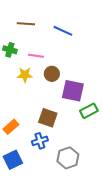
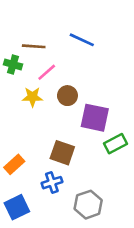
brown line: (26, 24) -> (34, 46), moved
pink line: (36, 56) -> (47, 72), turned -49

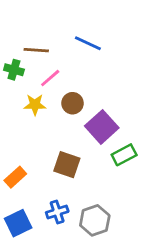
purple square: (95, 118) -> (102, 127), turned 36
blue cross: (52, 183) -> (57, 212), moved

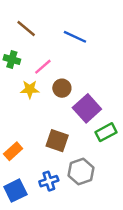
brown line: (36, 50) -> (26, 29), moved, turned 36
gray hexagon: (95, 220) -> (81, 172), moved

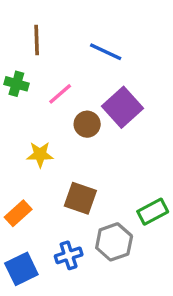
brown line: (26, 29) -> (37, 40), turned 48
yellow star: (30, 89) -> (40, 154), moved
purple square: (87, 108) -> (122, 107), moved
green rectangle: (106, 132) -> (153, 212), moved

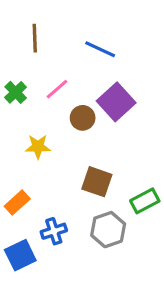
green cross: (16, 84) -> (16, 92), moved, turned 30
brown square: (80, 198) -> (97, 182), moved
blue cross: (69, 255) -> (54, 231), moved

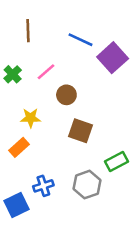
purple square: (116, 102) -> (113, 58), moved
brown square: (97, 182) -> (81, 131), moved
orange rectangle: (17, 202) -> (19, 147), moved

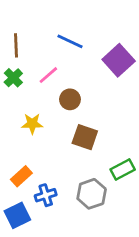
brown line: (28, 31) -> (16, 45), moved
blue line: (81, 40) -> (70, 41), moved
orange rectangle: (19, 147) -> (21, 176), moved

